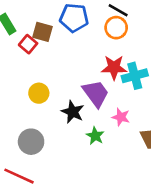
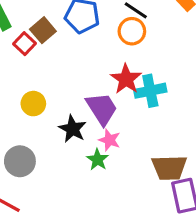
brown square: (43, 32) -> (43, 30), turned 30
red star: (114, 68) -> (126, 79), turned 30
pink star: (121, 117) -> (109, 140), moved

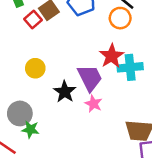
green star: (98, 160) -> (30, 129), moved, turned -30

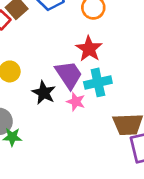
cyan cross: (130, 67) -> (98, 82), moved

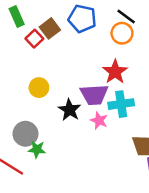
purple trapezoid: (69, 75) -> (94, 95), turned 116

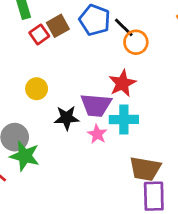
black line: (126, 17) -> (124, 27), moved
black star: (70, 110) -> (67, 118), turned 30
green star: (37, 149) -> (25, 156), size x1.5

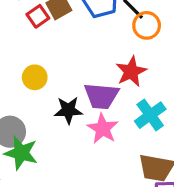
cyan cross: (124, 120) -> (150, 115), moved, turned -36
pink star: (97, 134) -> (103, 129), size x1.4

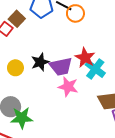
red star: (131, 72) -> (85, 58), moved
black star: (68, 110) -> (40, 62), moved

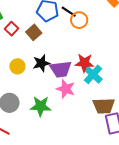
brown square: (17, 19) -> (34, 32), moved
red star: (85, 58) -> (84, 63), turned -30
green star: (22, 118) -> (41, 106), moved

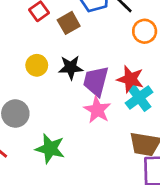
orange circle: (79, 20) -> (145, 31), moved
purple trapezoid: (61, 69) -> (96, 81), turned 100
green star: (41, 106) -> (50, 149), moved

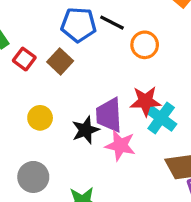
black star: (71, 67) -> (86, 130), moved

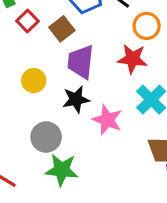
red star: (145, 101) -> (132, 59), moved
purple trapezoid: (109, 115) -> (81, 62), moved
gray circle: (33, 177) -> (46, 137), moved

